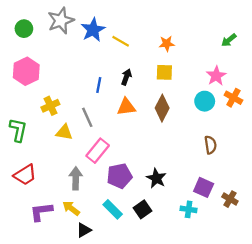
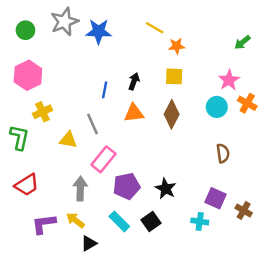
blue star: (93, 30) -> (99, 31), turned 30
yellow line: (121, 41) -> (155, 28), moved
yellow cross: (50, 106) -> (43, 112), moved

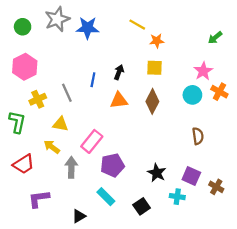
gray line: (92, 124) -> (67, 93), moved
black star: (166, 189) -> (157, 173), moved
yellow arrow: (75, 220) -> (52, 147), moved
black square: (151, 221) -> (142, 206), moved

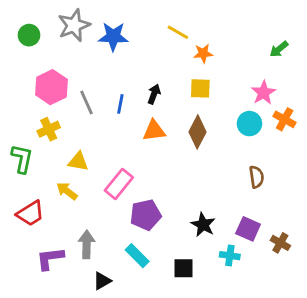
pink hexagon: (25, 67) -> (51, 87), moved
gray line: (67, 93) -> (87, 103), moved
gray arrow: (71, 167) -> (87, 244), moved
black square: (142, 206) -> (183, 268), turned 35

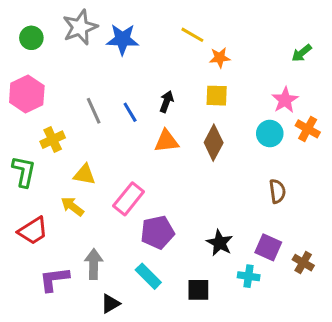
pink hexagon: (51, 87) -> (27, 94), moved
blue line: (120, 104) -> (130, 112), turned -42

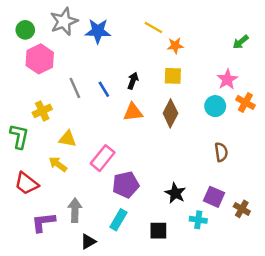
pink hexagon: (27, 94) -> (40, 59), moved
red trapezoid: (33, 231) -> (26, 184), turned 70
cyan rectangle: (148, 276) -> (118, 220), turned 75

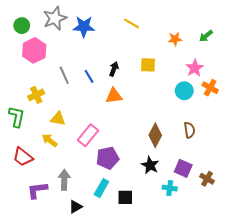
orange star: (175, 46) -> (175, 39), moved
brown diamond: (170, 113) -> (155, 135), moved
black square: (158, 231) -> (125, 197), moved

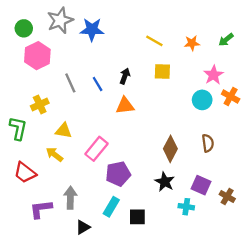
yellow line: (131, 23) -> (154, 41), moved

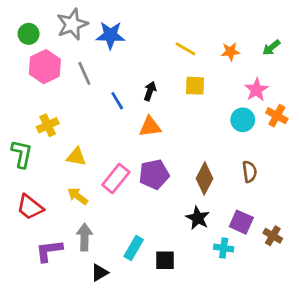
gray line: (70, 83) -> (84, 73), moved
yellow arrow: (54, 154) -> (78, 196), moved
purple pentagon: (118, 174) -> (154, 174), moved

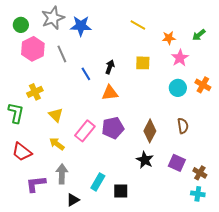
yellow line: (185, 49) -> (138, 25), moved
pink star: (256, 90) -> (180, 58), moved
yellow triangle: (76, 157) -> (56, 115), turned 35
cyan cross: (224, 248) -> (198, 194), moved

